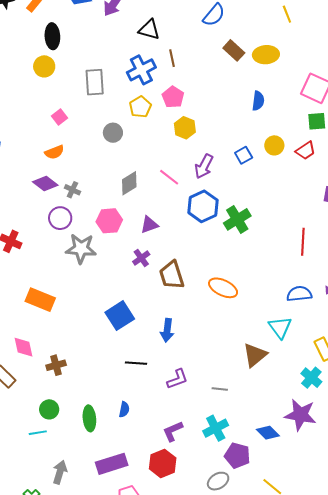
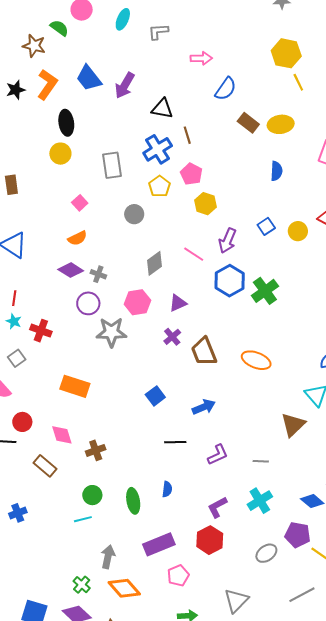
yellow circle: (274, 145) -> (298, 231), moved
blue square: (120, 316) -> (155, 396), size x0.7
blue arrow: (167, 330) -> (204, 407), turned -115
purple pentagon: (237, 456) -> (298, 535), moved

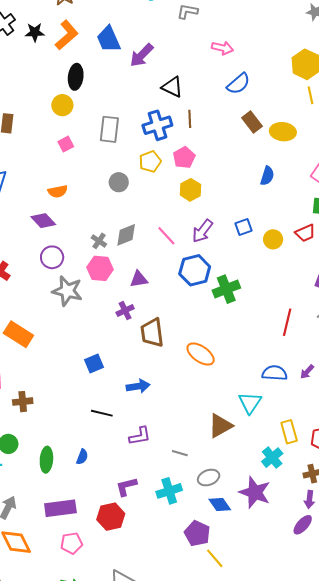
pink square: (80, 203) -> (66, 144), moved
gray cross: (98, 274) -> (99, 241), moved
gray ellipse: (266, 553) -> (209, 478), moved

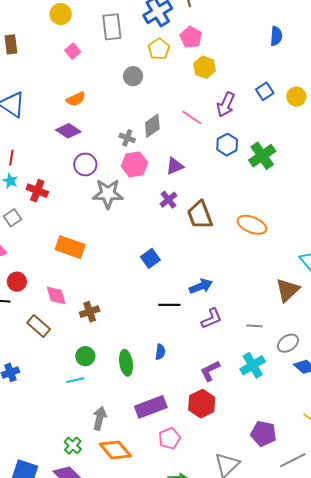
blue hexagon: (195, 270) -> (227, 145), size x0.7
blue arrow: (138, 386) -> (201, 286), moved
purple pentagon: (197, 533) -> (263, 434), moved

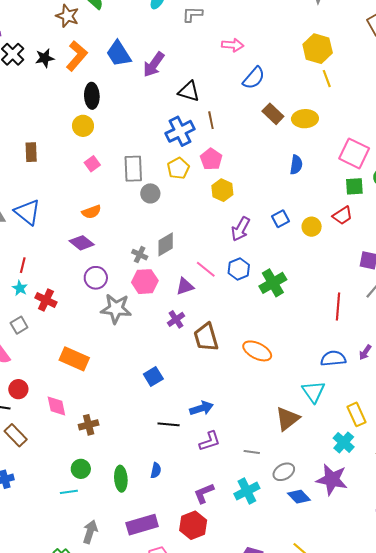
gray rectangle: (112, 27) -> (133, 169), moved
pink line: (192, 117) -> (206, 269), moved
brown rectangle: (39, 326) -> (16, 435), moved

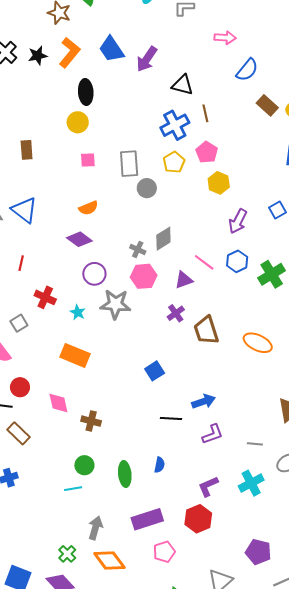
pink square: (92, 164) -> (88, 160), turned 35
cyan star: (20, 288) -> (78, 312), moved
brown cross: (89, 425) -> (91, 421), turned 30

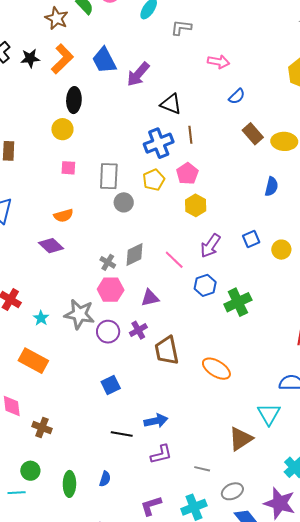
blue semicircle: (247, 70) -> (237, 96), size x0.7
pink line: (204, 262) -> (174, 260), moved
purple circle: (94, 274) -> (108, 332), moved

